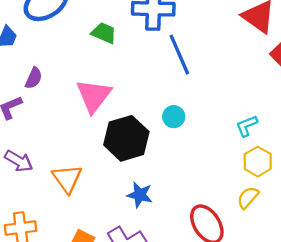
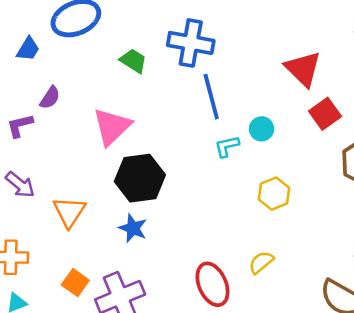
cyan circle: (174, 117) -> (262, 129), moved
cyan L-shape: (247, 126) -> (227, 146), moved
yellow hexagon: (258, 162) -> (274, 194), moved
blue star: (140, 195) -> (133, 228), moved

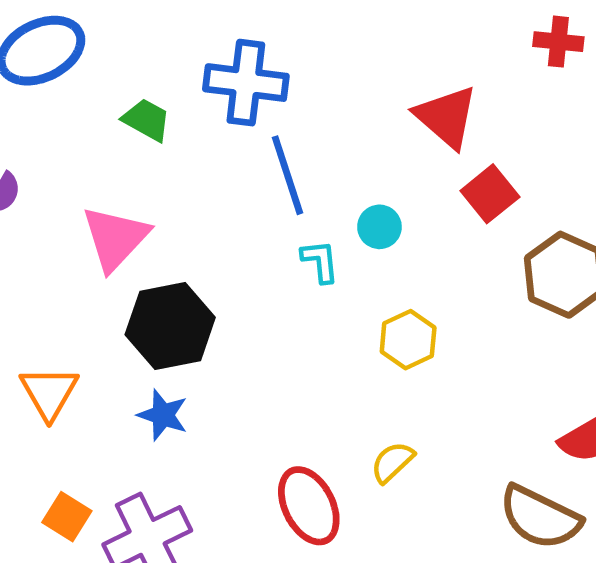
cyan L-shape: (227, 146) -> (320, 261), turned 100

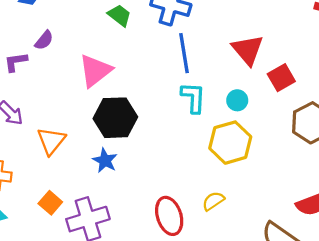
red triangle: (446, 117) -> (248, 50), moved
cyan circle: (379, 227) -> (237, 100), moved
cyan L-shape: (320, 261) -> (193, 98), size x1.4
yellow hexagon: (408, 340) -> (230, 143), size x1.5

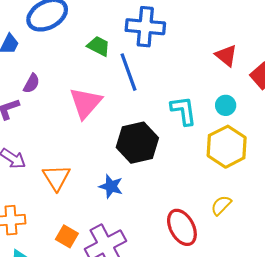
red triangle: (248, 50) -> (226, 55), size x0.7
blue line: (184, 53) -> (129, 72), moved
black hexagon: (115, 118) -> (137, 143), moved

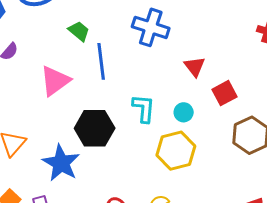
blue cross: (145, 27) -> (151, 27), moved
blue star: (111, 186) -> (61, 163), size x1.6

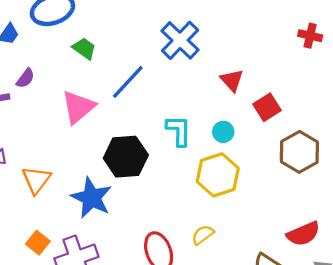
blue cross: (151, 27) -> (180, 40), turned 30
green trapezoid: (79, 31) -> (84, 49), moved
blue line: (101, 61) -> (128, 82), turned 54

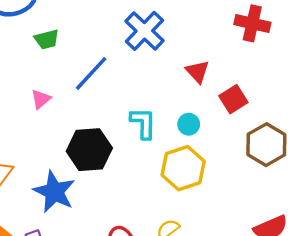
red cross: (310, 36) -> (252, 23), moved, size x1.4
green trapezoid: (84, 49) -> (47, 39), turned 130
pink triangle: (78, 107) -> (41, 99), size x0.6

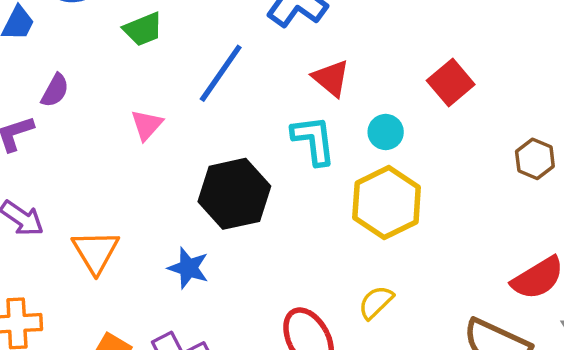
red triangle: (197, 72) -> (331, 78), moved
brown hexagon: (266, 145) -> (535, 159), moved, size x0.6
blue star: (54, 192) -> (188, 268), size x0.6

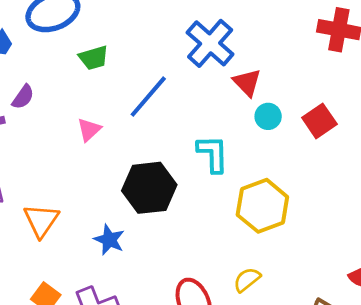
red triangle: (331, 78) -> (247, 82), moved
cyan circle: (386, 132) -> (268, 116), moved

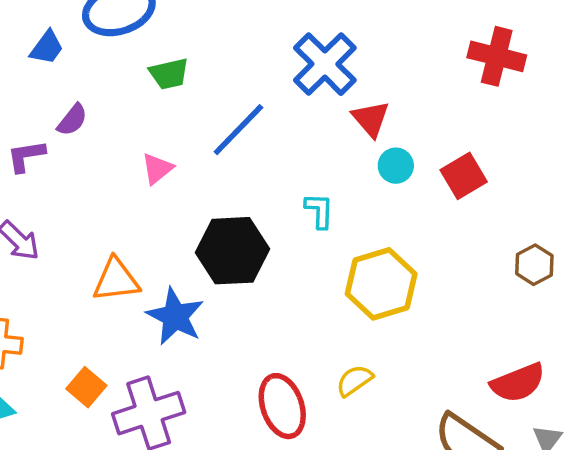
cyan L-shape: (213, 154) -> (319, 211), size x0.7
orange triangle: (41, 220) -> (116, 280), moved, turned 45
blue star: (109, 240) -> (175, 316), size x1.4

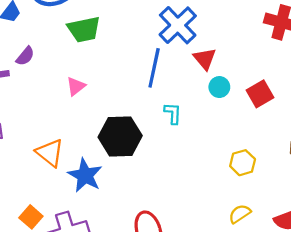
green trapezoid: (169, 74) -> (84, 29), size x1.4
blue line: (238, 130) -> (154, 68), moved, turned -33
orange triangle: (116, 280) -> (50, 153), turned 44
yellow hexagon: (381, 284) -> (243, 163), moved, size x0.6
yellow semicircle: (355, 381) -> (240, 214), moved

